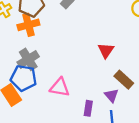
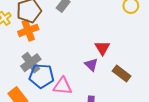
blue pentagon: (24, 78) -> (41, 76), moved
purple triangle: (112, 96) -> (91, 65), moved

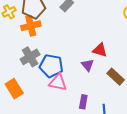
red triangle: (102, 48) -> (100, 50), turned -49
blue pentagon: (41, 76) -> (51, 66), moved

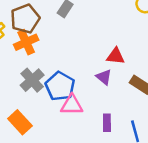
blue pentagon: (51, 66) -> (60, 86), turned 30

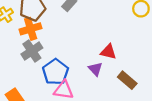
gray cross: (32, 80) -> (32, 51), moved

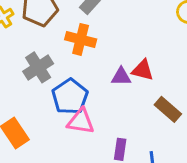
orange cross: (31, 29) -> (81, 39), moved, turned 30
purple triangle: (95, 69) -> (121, 77), moved, turned -48

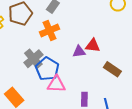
orange cross: (81, 39) -> (50, 31), turned -30
gray cross: (38, 67) -> (33, 59), moved

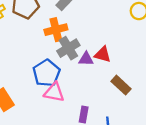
gray cross: (33, 59) -> (68, 48), moved

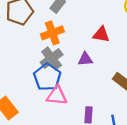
gray cross: (68, 48) -> (52, 58), moved
red triangle: (103, 54) -> (101, 34), moved

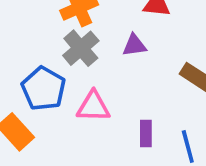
blue pentagon: (47, 77) -> (43, 89), moved

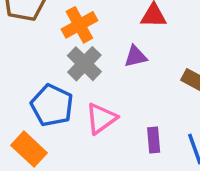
pink triangle: (93, 107) -> (101, 118), turned -32

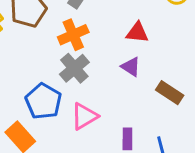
purple triangle: (135, 57) -> (131, 67), moved, turned 40

